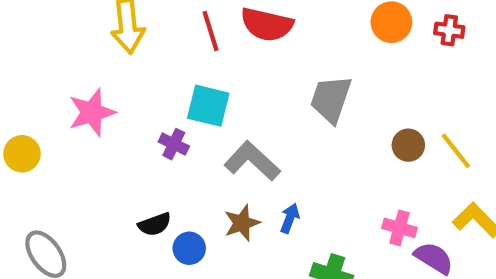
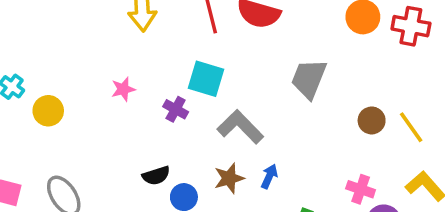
red cross: (449, 30) -> (411, 26), size x1.5
pink star: (92, 112) -> (123, 89), moved, size x0.6

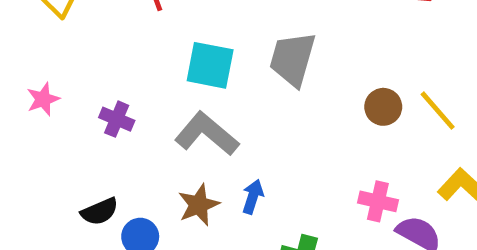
cyan square: (206, 79) -> (210, 65), moved

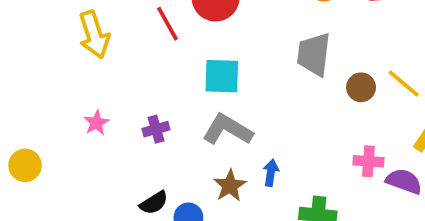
gray trapezoid: (293, 59) -> (314, 54), moved
purple cross: (117, 119) -> (156, 129), turned -30

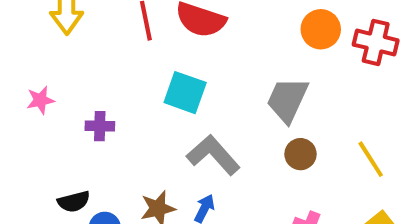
brown circle: (361, 87) -> (300, 154), moved
gray L-shape: (227, 130) -> (213, 155), moved

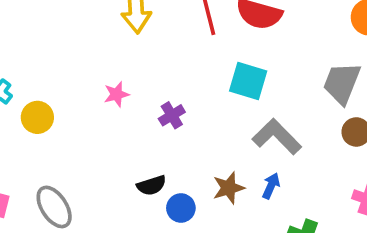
purple cross: (100, 126) -> (172, 115), turned -30

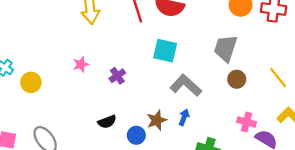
blue circle: (181, 208) -> (136, 135), moved

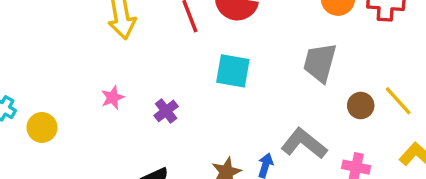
brown circle: (237, 79) -> (361, 106), moved
gray L-shape: (186, 85) -> (304, 143), moved

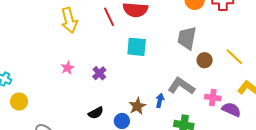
brown circle: (361, 106) -> (205, 60), moved
yellow circle: (42, 127) -> (19, 102), moved

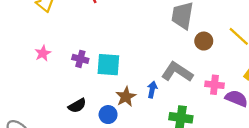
cyan square: (137, 47) -> (108, 65), moved
purple cross: (99, 73) -> (80, 59), turned -32

